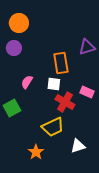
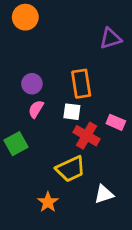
orange circle: (19, 23) -> (25, 17), moved
purple triangle: (87, 47) -> (110, 38), moved
purple circle: (14, 48) -> (32, 84), moved

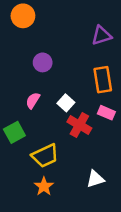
purple circle: (32, 84) -> (43, 62), moved
orange rectangle: (81, 84) -> (103, 80), moved
white square: (72, 112) -> (66, 103), turned 35
yellow trapezoid: (71, 169) -> (45, 156), moved

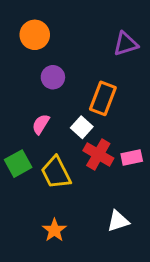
orange circle: (23, 16) -> (35, 35), moved
orange rectangle: (103, 80) -> (103, 98), moved, turned 30
pink rectangle: (106, 113) -> (132, 158), moved, turned -35
yellow trapezoid: (45, 156) -> (56, 173), moved, turned 88

